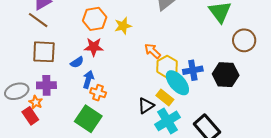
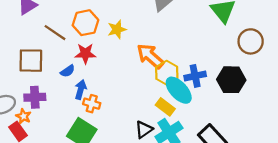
brown line: (38, 20) -> (55, 33), moved
orange arrow: (153, 51) -> (150, 56), size x1.5
black triangle: (146, 106) -> (144, 130), moved

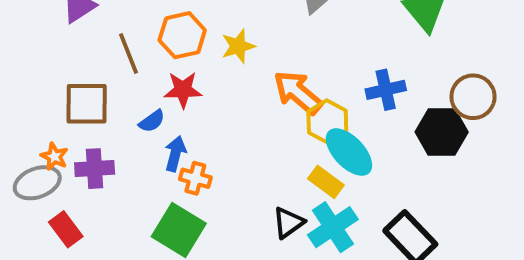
brown line: (55, 33) -> (128, 54), turned 35
brown circle: (251, 41) -> (473, 97), moved
blue cross: (195, 76) -> (386, 90), moved
orange star: (23, 116) -> (54, 156), moved

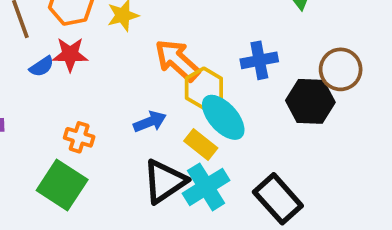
blue semicircle: (152, 121) -> (42, 66), moved
blue arrow: (175, 154) -> (150, 122), moved, turned 52
black triangle: (288, 223) -> (165, 181), size x1.5

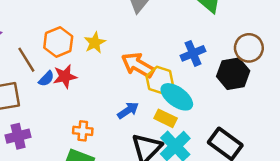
blue semicircle: (42, 66) -> (46, 79), moved

